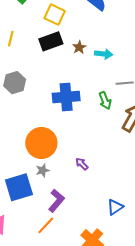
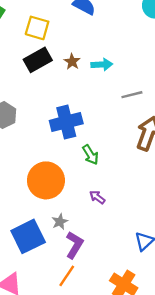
green arrow: (105, 101) -> (90, 155), moved
gray star: (43, 170) -> (60, 222), moved

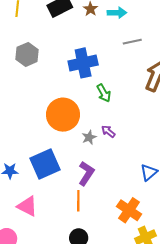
gray line: (132, 95) -> (132, 42), moved
gray star: (60, 222) -> (89, 137), moved
orange line: (67, 276) -> (78, 201), turned -36

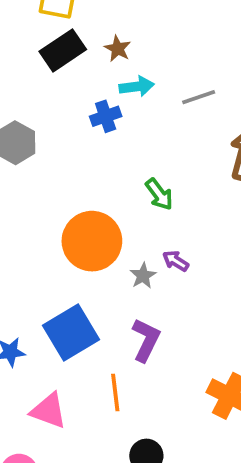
cyan arrow: (117, 13) -> (137, 86), moved
blue cross: (83, 63) -> (106, 116), moved, size x0.6
orange line: (78, 201) -> (115, 392), moved

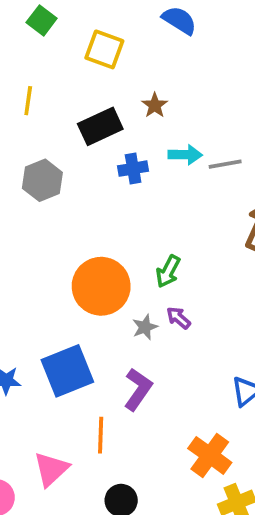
black rectangle: (63, 50) -> (100, 126), moved
cyan arrow: (137, 86) -> (185, 155), moved
green arrow: (159, 194) -> (168, 271), moved, turned 56
pink triangle: (49, 411) -> (51, 469), moved, turned 48

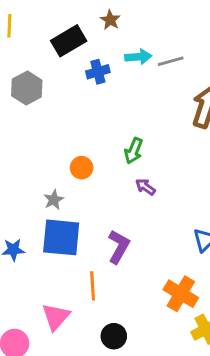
orange circle: (101, 286) -> (82, 168), size x0.5
gray star: (145, 327) -> (54, 200), moved
blue square: (67, 371) -> (61, 237), turned 33

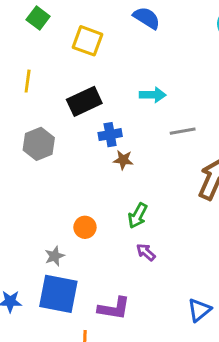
brown star: (110, 20) -> (123, 160), moved, turned -30
cyan arrow: (138, 57) -> (153, 95), moved
purple L-shape: (119, 247) -> (114, 308), turned 64

